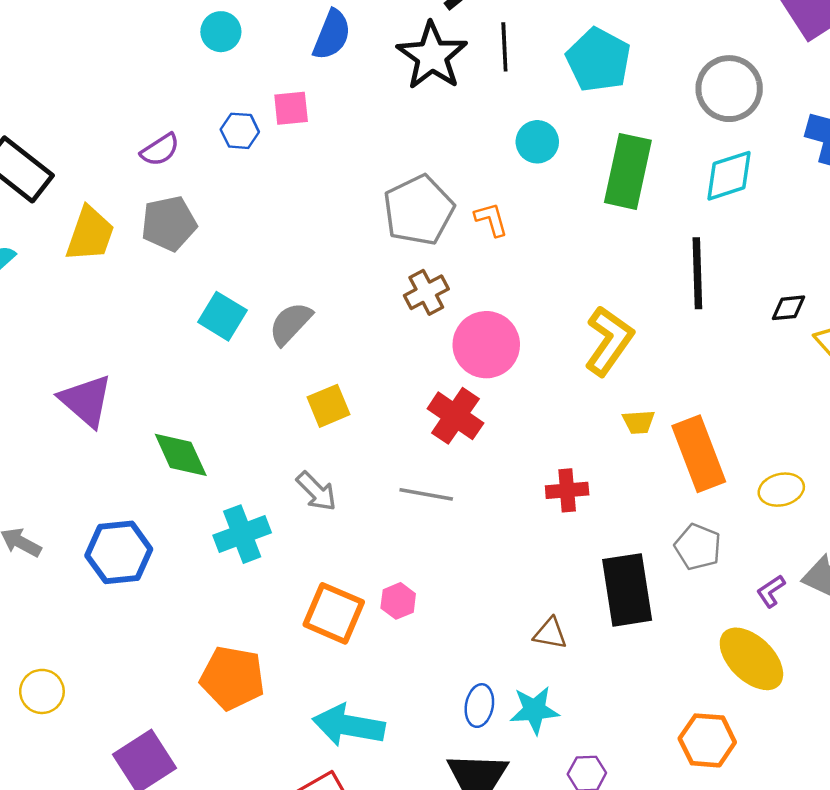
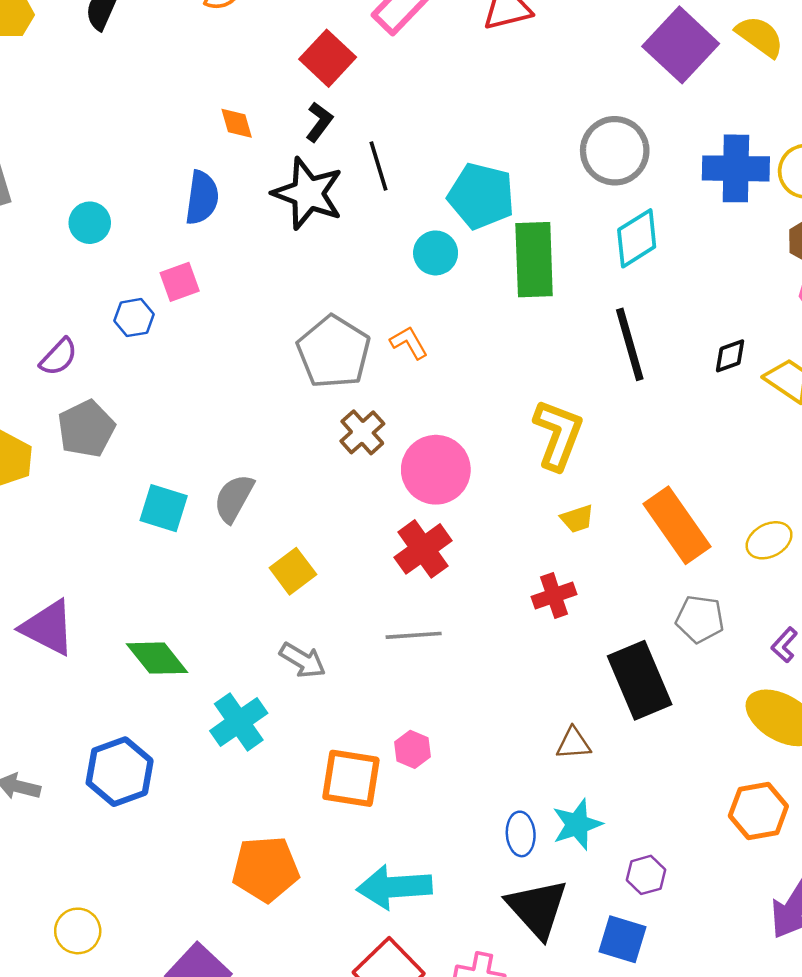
cyan pentagon: (598, 60) -> (481, 196), moved
red cross: (455, 416) -> (423, 549), turned 34
yellow trapezoid: (639, 422) -> (577, 519), moved

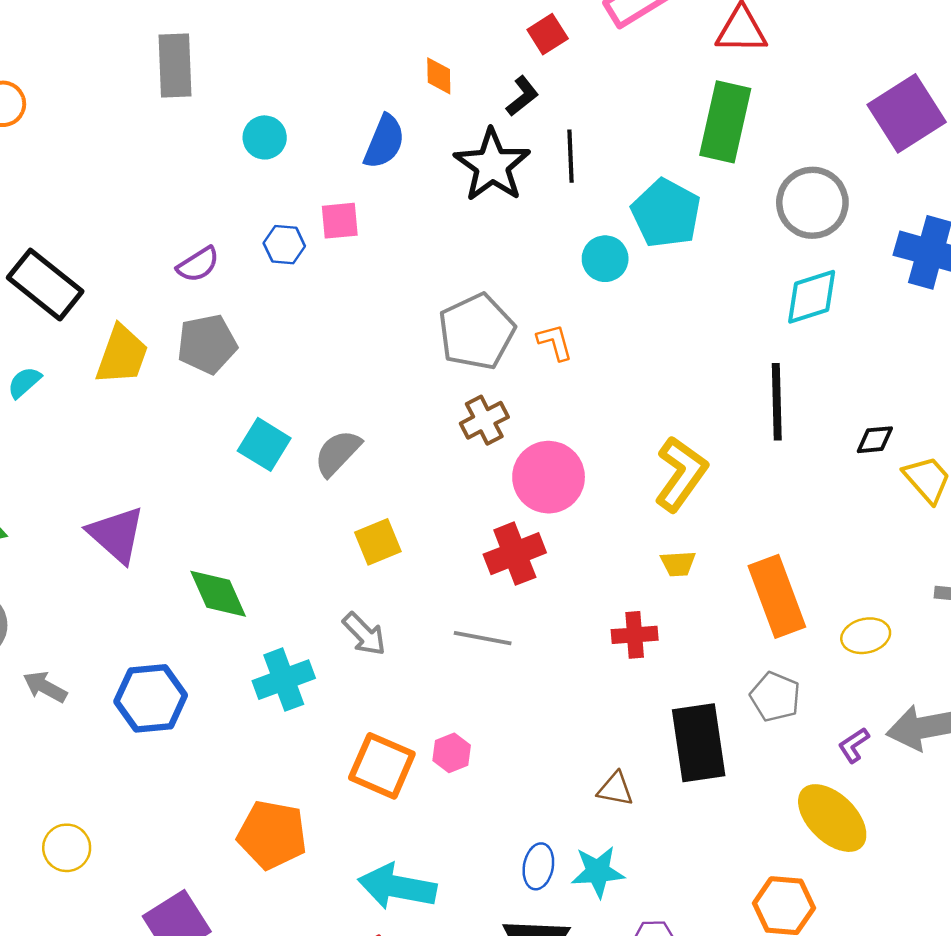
red square: (328, 58) -> (548, 34), size x0.7
green rectangle: (534, 260) -> (725, 122), moved

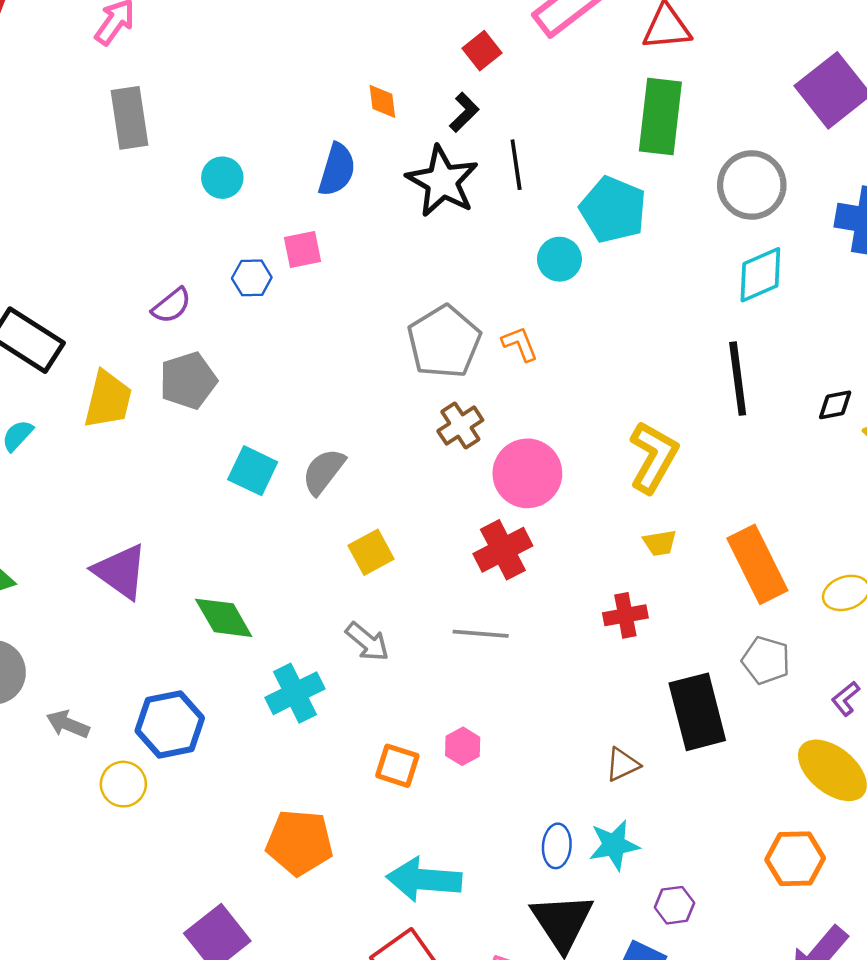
orange square: (382, 766) -> (397, 766), size x0.7
brown triangle: (615, 789) -> (622, 764), turned -30
yellow circle: (67, 848) -> (123, 784), moved

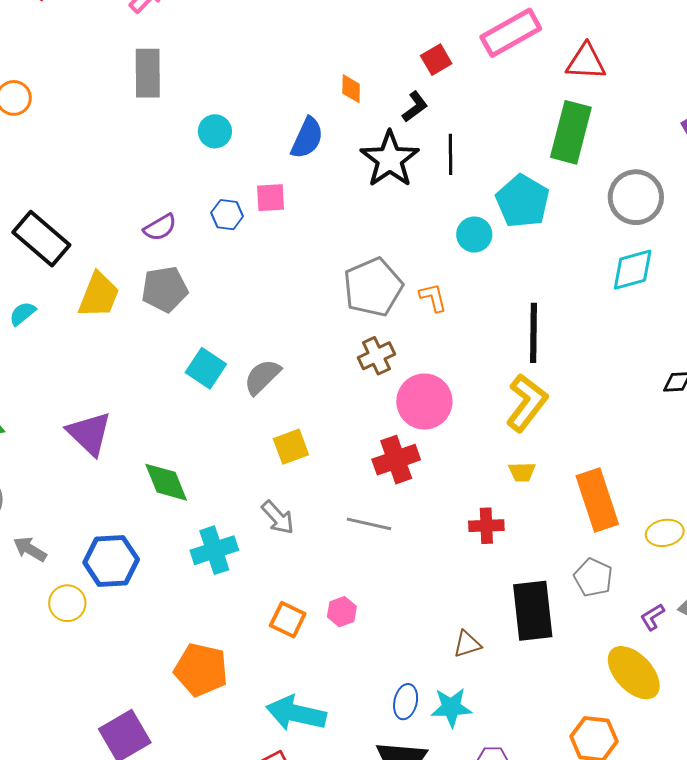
black line: (738, 379) -> (534, 333), moved

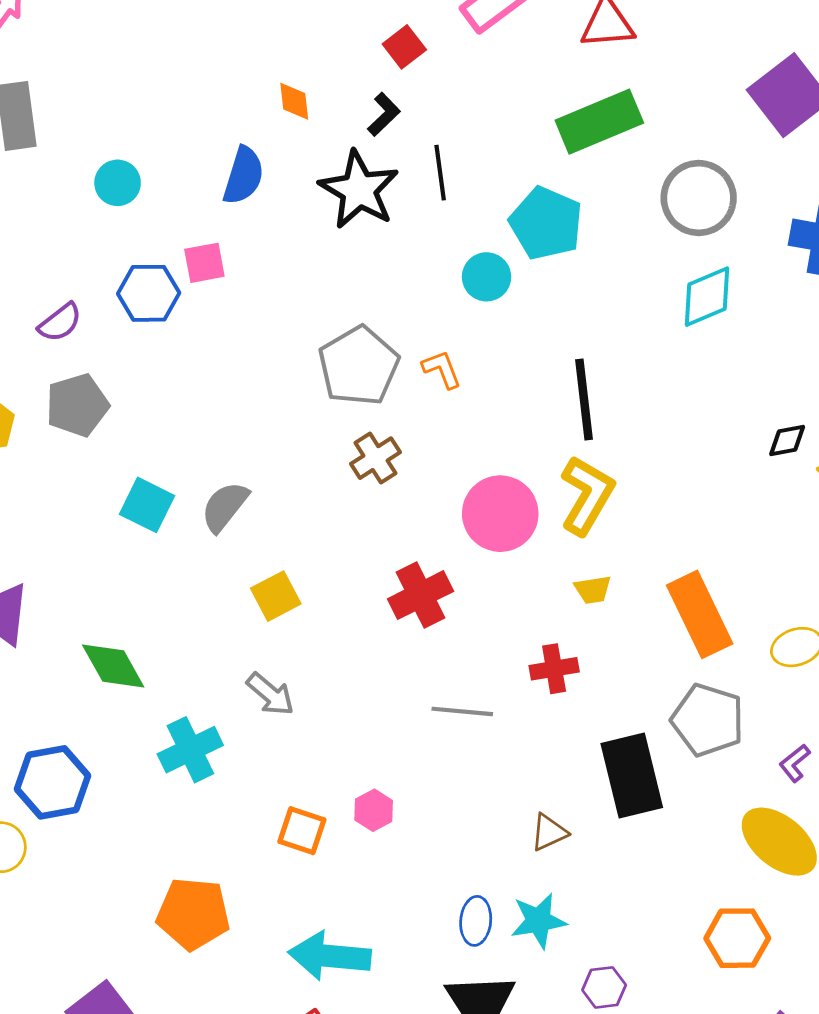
green rectangle: (571, 132) -> (599, 122), turned 60
blue hexagon: (227, 215) -> (149, 293), size x1.4
pink circle: (424, 402) -> (500, 514), moved
gray line: (369, 524) -> (462, 711), moved
gray pentagon: (593, 577) -> (708, 720), size x1.4

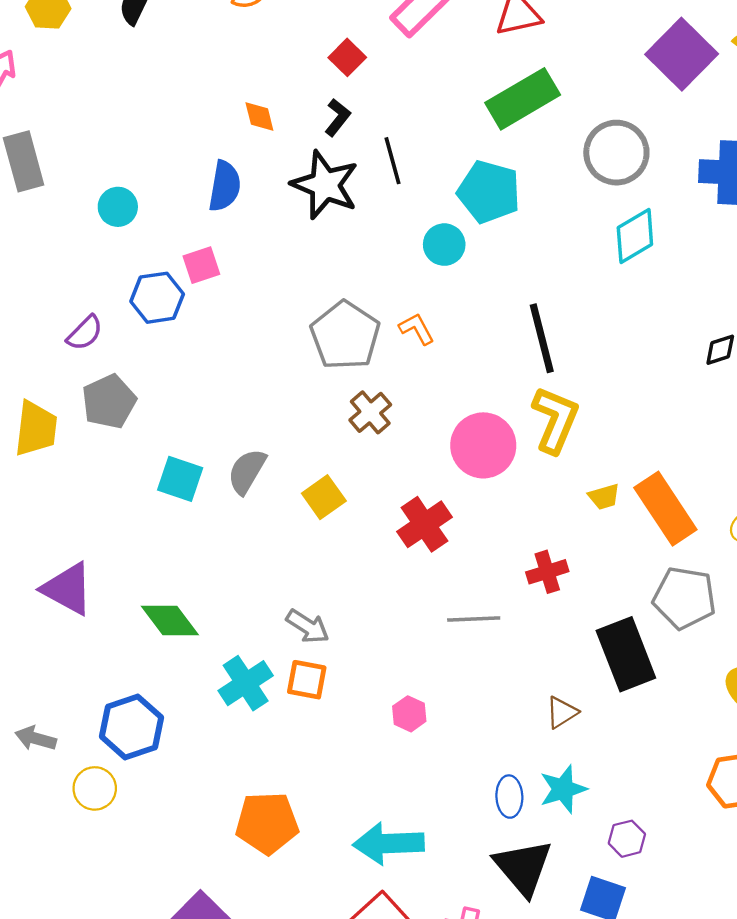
yellow trapezoid: (593, 590) -> (604, 497), moved
yellow square: (276, 596) -> (324, 497), moved
orange square: (302, 831) -> (307, 680), moved

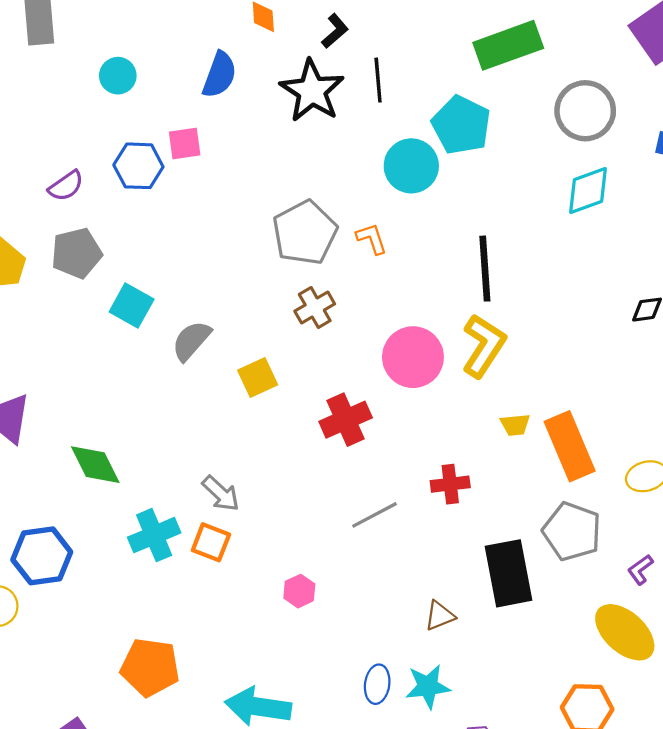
cyan circle: (444, 245) -> (411, 166), size x1.4
cyan square: (180, 479) -> (132, 306), moved
gray line: (474, 619) -> (375, 515), turned -36

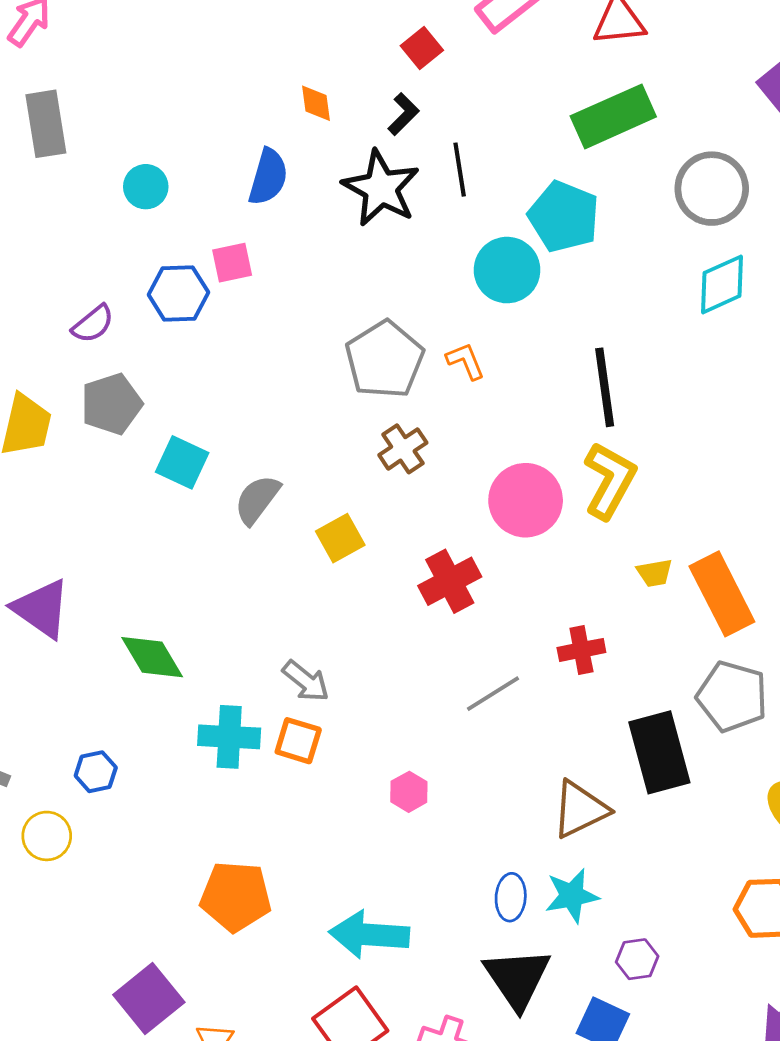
cyan cross: (154, 535) -> (229, 737), turned 30
blue hexagon: (42, 556) -> (96, 772), size x0.6
brown triangle: (440, 616) -> (580, 809), size x1.6

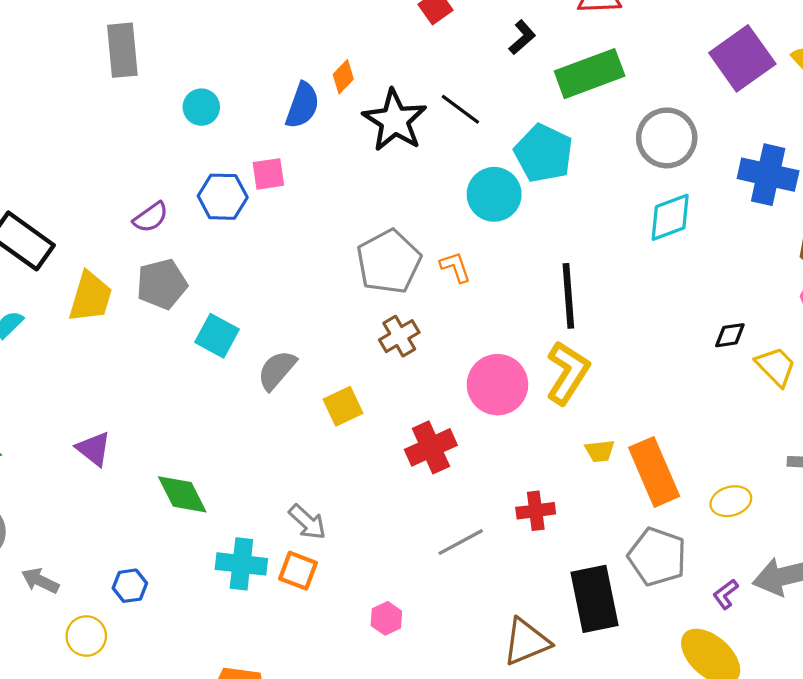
orange diamond: (316, 103) -> (343, 77), moved, turned 48
black L-shape: (403, 114) -> (522, 37), moved
black line: (460, 170) -> (460, 109), turned -48
purple triangle: (41, 609) -> (94, 449), size x0.7

